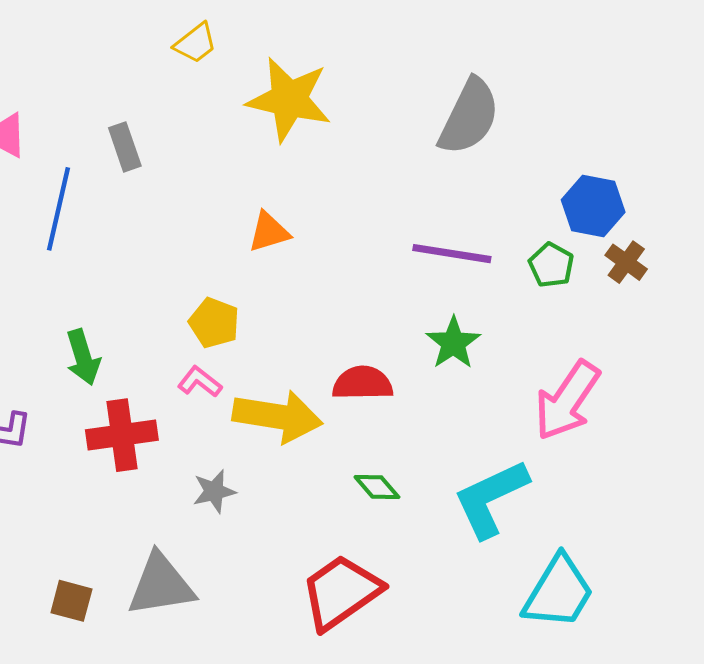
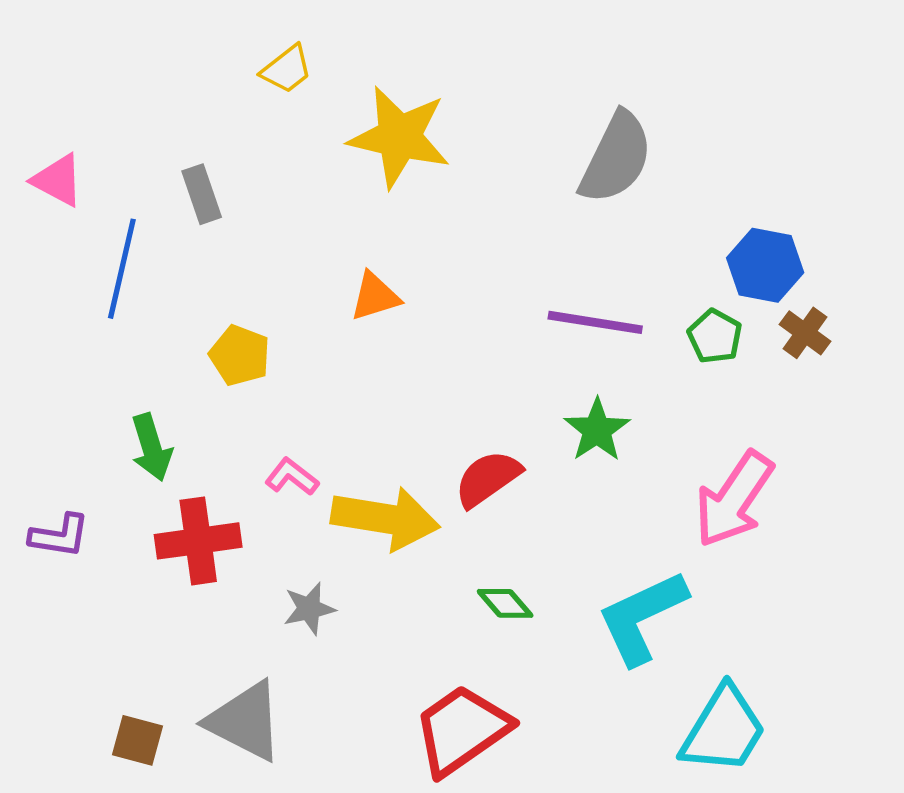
yellow pentagon: (214, 323) -> (240, 355), moved
red semicircle: (363, 383) -> (488, 479), turned -34
gray triangle: (161, 585) -> (245, 721), turned 36

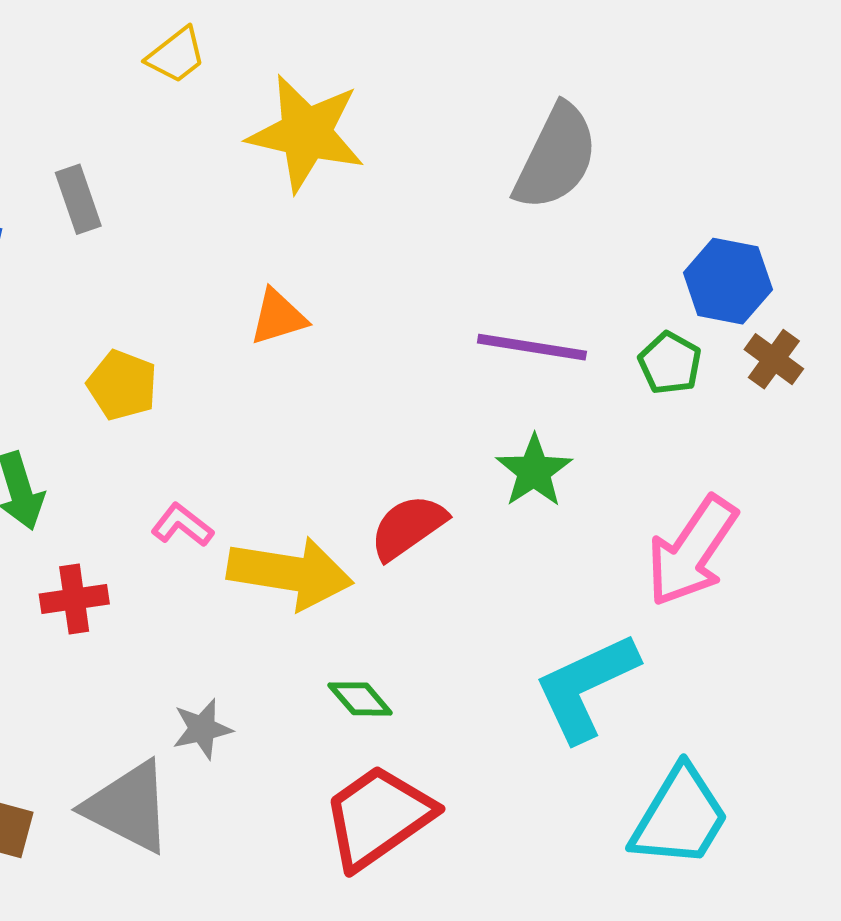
red cross: (198, 541) -> (74, 599), size x0.7
green diamond: (505, 603) -> (360, 699), moved
gray star: (309, 609) -> (202, 729), moved

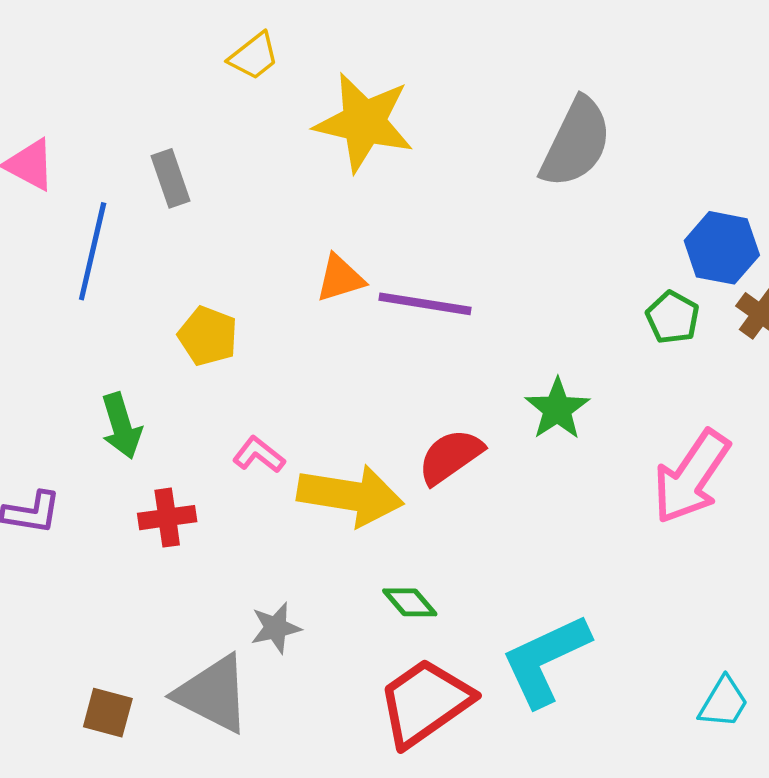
purple line: (532, 347) -> (425, 304), moved
cyan L-shape: (586, 687) -> (545, 660), moved
cyan trapezoid: (680, 817) -> (724, 702), moved, size x0.6

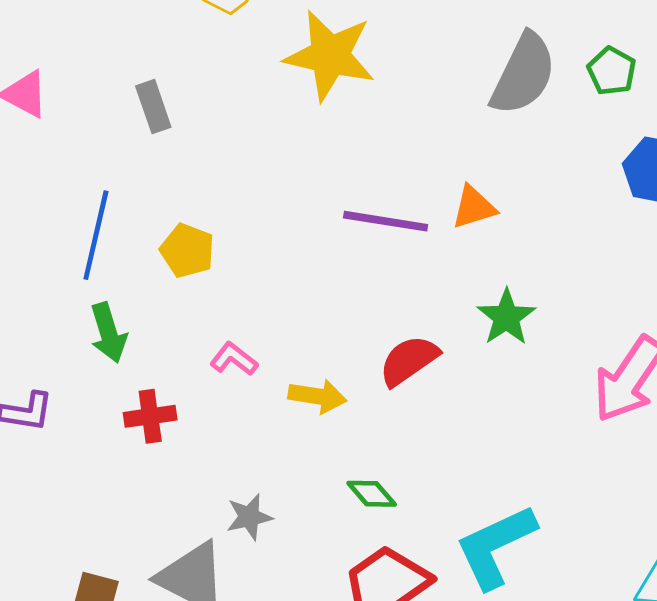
blue line: (93, 251) -> (96, 235), moved
orange triangle: (340, 278) -> (474, 207), moved
green pentagon: (673, 317) -> (612, 71), moved
yellow arrow: (350, 495) -> (317, 396), size x0.6

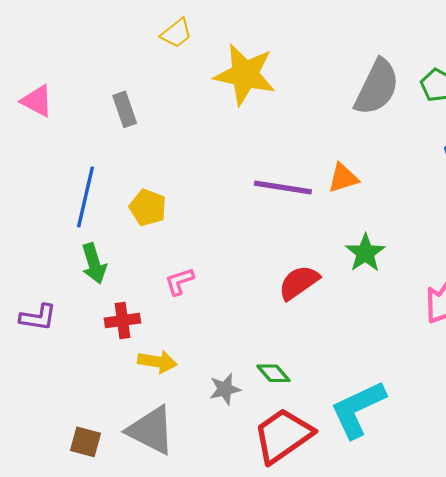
pink L-shape: (234, 359) -> (179, 281), turned -56
yellow arrow: (317, 396) -> (157, 362), moved
gray star: (249, 517) -> (225, 389), moved

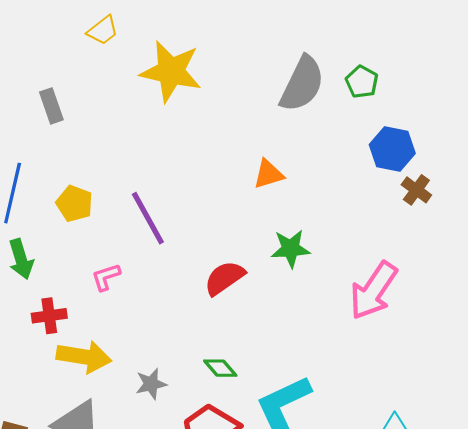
purple line: (283, 187) -> (148, 218), moved, turned 52
green star: (365, 253) -> (291, 249), turned 30
yellow arrow: (157, 362) -> (84, 357), size x1.4
green diamond: (273, 373) -> (220, 368), moved

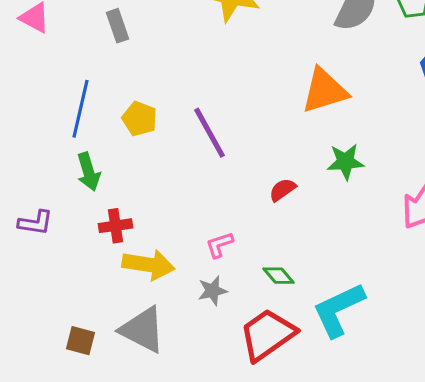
orange triangle: (268, 174) -> (324, 91), size x1.6
pink L-shape: (106, 277) -> (220, 245), moved
red semicircle: (224, 278) -> (282, 190), size x0.7

